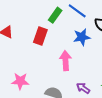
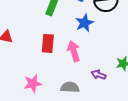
red rectangle: (40, 36) -> (48, 43), moved

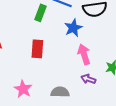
pink arrow: (74, 51) -> (84, 54), moved
pink star: (33, 84) -> (23, 89), turned -30

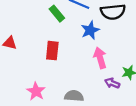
green rectangle: (41, 13) -> (57, 14), turned -63
purple arrow: (88, 79) -> (112, 83), moved

